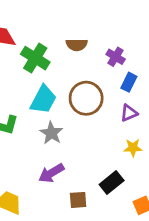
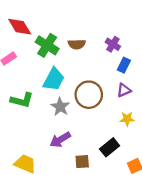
brown semicircle: (77, 45) -> (77, 44), moved
brown circle: (86, 98) -> (89, 95), moved

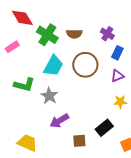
brown circle: (89, 95) -> (85, 65), moved
gray star: (60, 107) -> (49, 96), moved

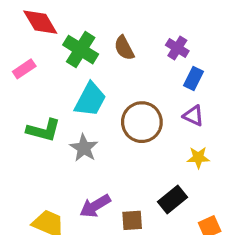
brown semicircle: (74, 34) -> (124, 48), turned 63
brown circle: (85, 65) -> (142, 122), moved
purple triangle: (117, 76) -> (193, 116), turned 48
purple arrow: (59, 121) -> (95, 206), moved

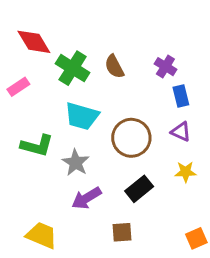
blue rectangle: (193, 79) -> (181, 96), turned -40
cyan trapezoid: (90, 100) -> (82, 116), turned 78
black rectangle: (173, 199) -> (139, 189), moved
purple arrow: (95, 206) -> (86, 198), moved

